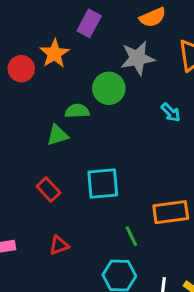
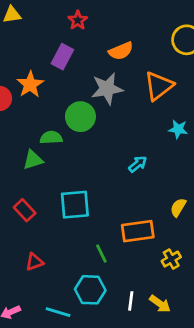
cyan arrow: (171, 112) -> (138, 164), moved, turned -84

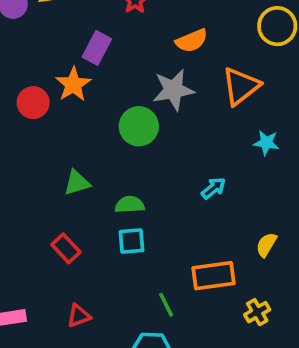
purple rectangle: (62, 57) -> (97, 48), moved
green semicircle: (51, 138) -> (130, 205), moved
cyan square: (75, 205) -> (131, 241), size x0.7

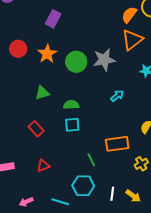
orange semicircle: (192, 41) -> (129, 15), moved, turned 150
orange star: (73, 84) -> (47, 54), moved
gray star: (173, 90) -> (104, 60), moved

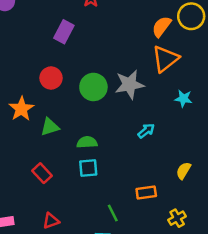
red circle: (18, 49) -> (51, 78), moved
orange star: (47, 54) -> (21, 109), moved
orange rectangle: (117, 144) -> (146, 192), size x0.7

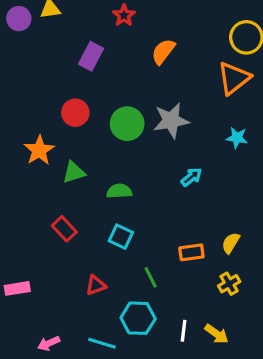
orange semicircle: (162, 27) -> (163, 51), moved
orange triangle: (165, 59) -> (234, 78), moved
cyan square: (88, 168) -> (121, 237), moved, turned 30
yellow semicircle: (183, 171) -> (231, 243), moved
red triangle: (51, 221) -> (96, 285), moved

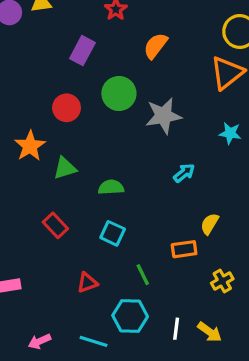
green circle: (127, 124) -> (119, 93), moved
yellow semicircle: (231, 243) -> (210, 224), moved

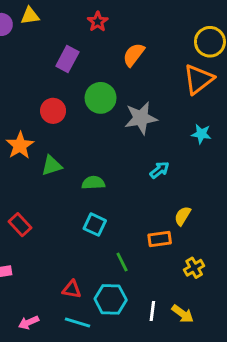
red rectangle: (55, 225) -> (20, 225), moved
red triangle: (87, 283) -> (72, 289), moved, turned 30

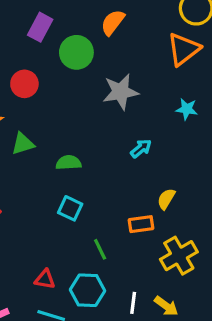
green circle: (101, 98) -> (76, 52), moved
yellow cross: (194, 268) -> (179, 256), size x1.6

